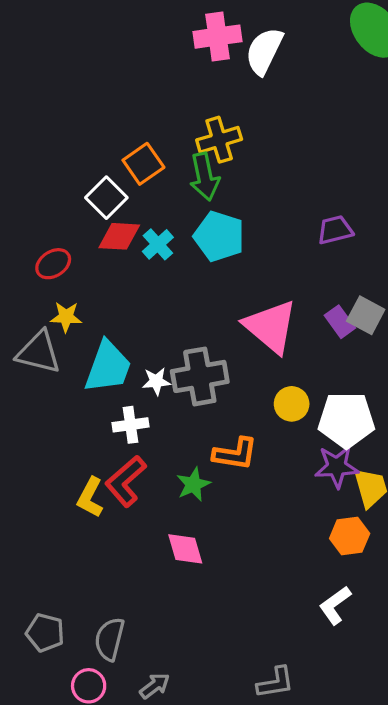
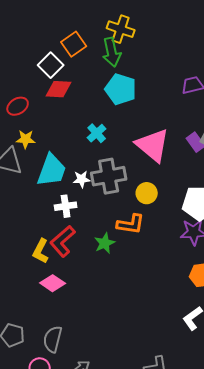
yellow cross: (219, 140) -> (121, 29), turned 36
cyan cross: (158, 244) -> (97, 133), moved
yellow circle: (292, 404) -> (147, 193), moved
pink diamond: (185, 549) -> (53, 283), moved, turned -40

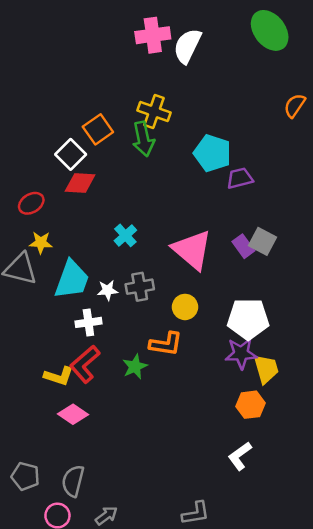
cyan pentagon: (121, 89) -> (212, 153), moved
gray cross: (109, 176) -> (140, 287), size x0.7
yellow L-shape: (41, 251) -> (59, 376), turned -100

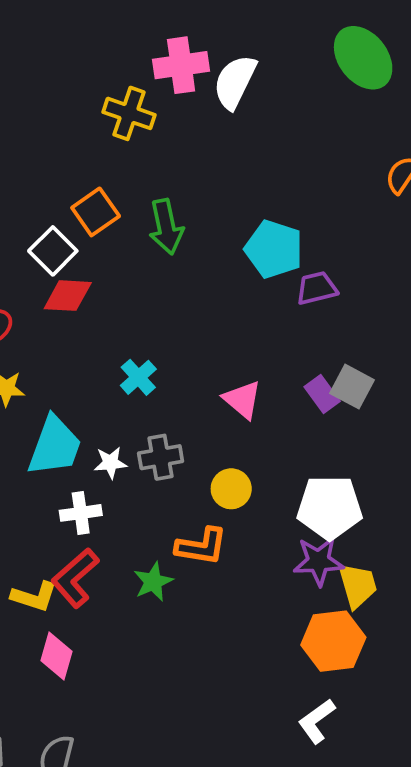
yellow cross: (154, 111) -> (129, 113), moved
pink triangle: (192, 250) -> (242, 400), size x0.6
orange hexagon: (251, 405) -> (333, 641), size x1.4
pink diamond: (73, 414) -> (57, 656), turned 72

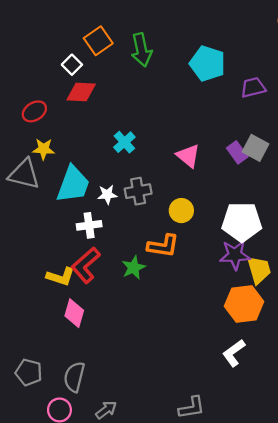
white square: (53, 251) -> (72, 65), size x0.7
purple trapezoid: (317, 288) -> (253, 87), moved

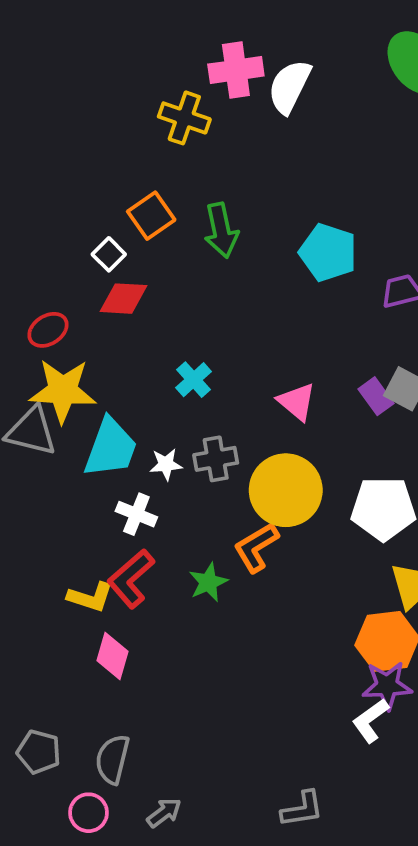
yellow star: (43, 149) -> (63, 391), size x1.8
yellow circle: (181, 211) -> (286, 490), size x1.8
white cross: (89, 225) -> (136, 514), turned 30
orange L-shape: (163, 246) -> (256, 547), turned 140
purple star: (235, 255) -> (387, 686), moved

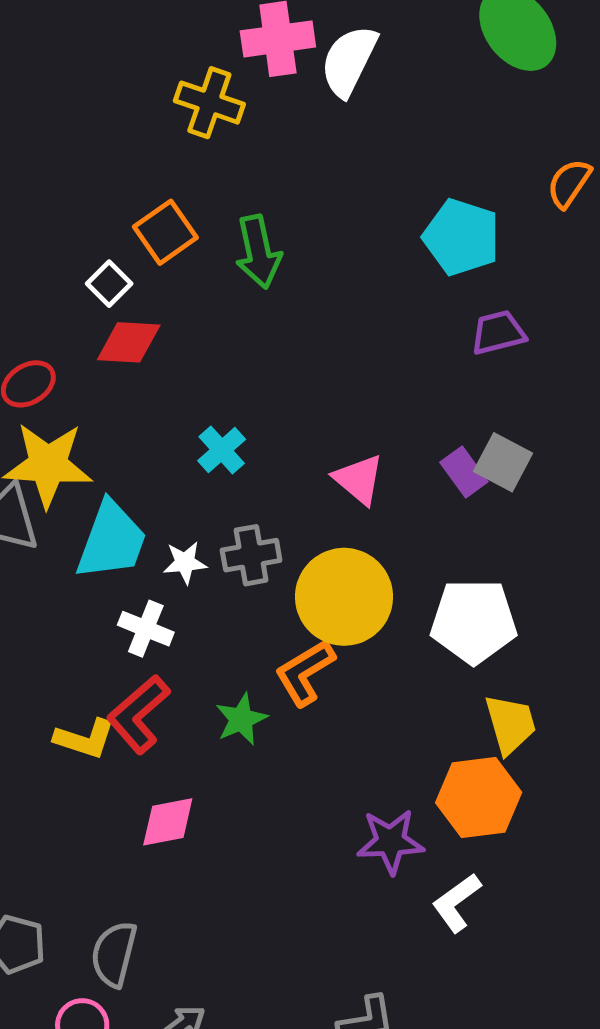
cyan pentagon: (328, 252) -> (461, 237), moved
pink diamond: (112, 656) -> (168, 822), moved, turned 63
purple star: (387, 686) -> (390, 842), moved

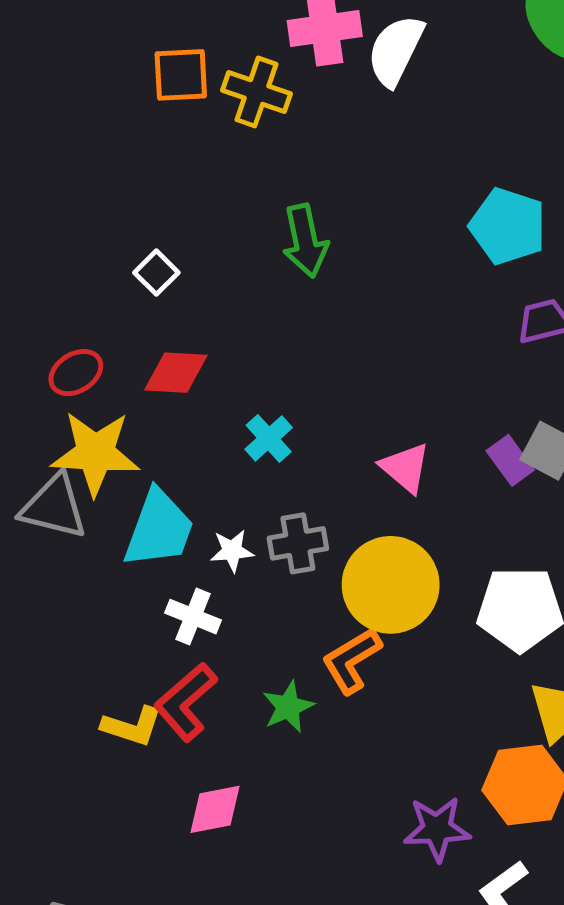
orange square: (165, 232) -> (181, 75), moved, turned 32
red diamond: (129, 342) -> (176, 373), moved

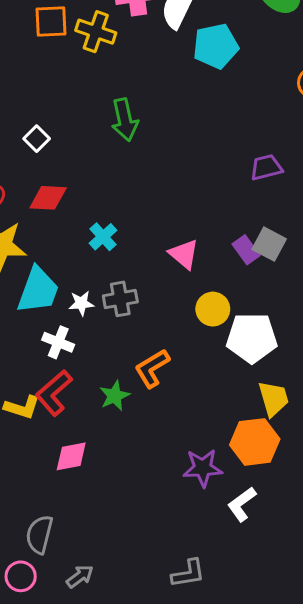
cyan pentagon: (508, 226) -> (216, 46), moved, turned -30
yellow circle: (391, 585) -> (213, 309), moved, size x0.6

